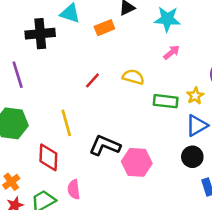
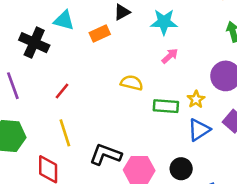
black cross: (40, 34) -> (34, 43), turned 32
red line: (92, 80) -> (62, 91), moved
black circle: (192, 157) -> (181, 169), moved

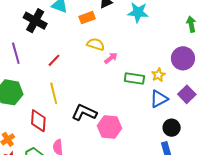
pink arrow: (170, 56) -> (111, 58), moved
yellow semicircle: (132, 83) -> (96, 44), moved
black circle: (181, 169) -> (172, 128), moved

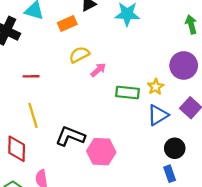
yellow semicircle: (96, 44) -> (79, 55), turned -42
red line: (54, 60) -> (31, 76), turned 48

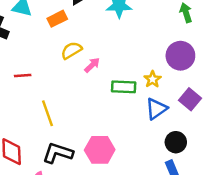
yellow line: (33, 115) -> (47, 113), moved
black L-shape: (70, 136) -> (58, 153), moved

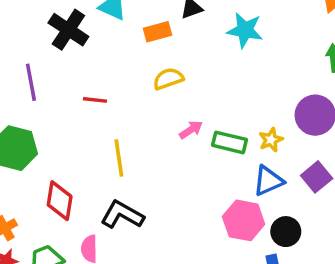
pink arrow: (92, 65) -> (191, 130), moved
pink hexagon: (100, 150) -> (244, 220), moved

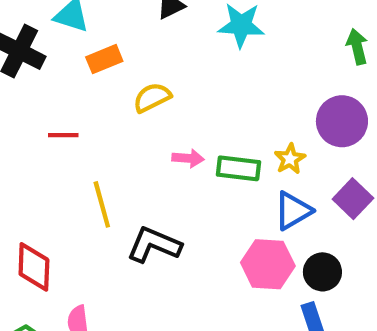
orange rectangle: (157, 32) -> (104, 59), moved
pink arrow: (191, 130) -> (188, 158), turned 45
black L-shape: (122, 215) -> (154, 245), moved

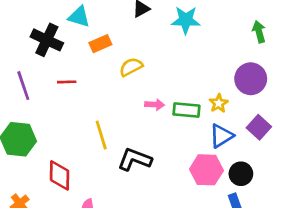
red line: (63, 135) -> (67, 82), moved

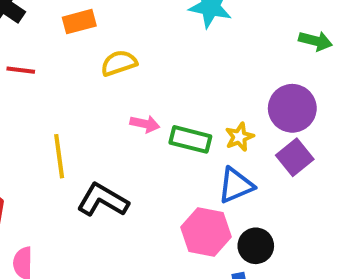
green arrow: (259, 32) -> (316, 41), turned 110
purple square: (259, 127) -> (295, 157), moved

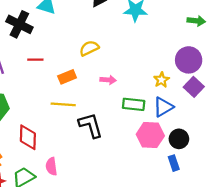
orange rectangle: (79, 22) -> (67, 77), moved
green rectangle: (190, 139) -> (134, 104), moved
yellow line: (59, 156) -> (63, 104), turned -70
black L-shape: (103, 200) -> (91, 125), turned 52

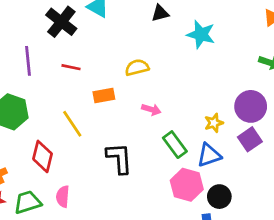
yellow line: (63, 104) -> (72, 124), moved, turned 40
green rectangle: (134, 104) -> (175, 145), turned 35

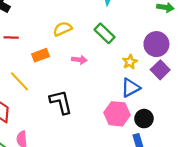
green rectangle: (175, 145) -> (105, 33), moved

